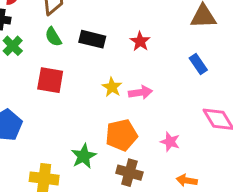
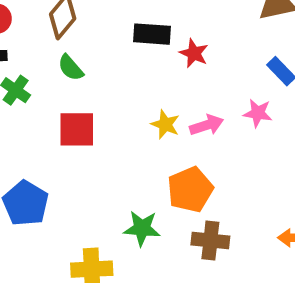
black rectangle: (92, 39) -> (152, 34), moved
pink star: (170, 142) -> (258, 113), moved
green star: (84, 156) -> (142, 228), turned -30

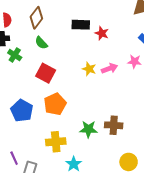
red square: (77, 129) -> (46, 73), turned 30
orange pentagon: (190, 190) -> (55, 104), moved
green star: (142, 228) -> (88, 129), moved

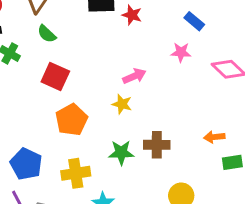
pink arrow: (109, 68) -> (134, 76), moved
yellow star: (89, 69) -> (122, 104), moved
blue pentagon: (22, 111) -> (26, 164), moved

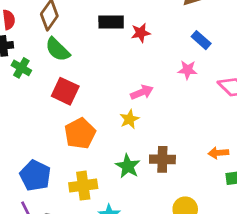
red star: (132, 15) -> (141, 33), turned -30
green semicircle: (47, 34) -> (58, 50), size x1.4
yellow star: (122, 104) -> (129, 119), turned 30
green star: (121, 153) -> (128, 166), turned 30

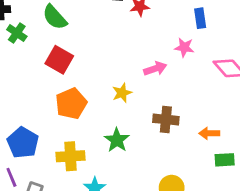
blue rectangle: (201, 40) -> (200, 18), turned 36
pink arrow: (142, 92) -> (155, 69), moved
brown cross: (162, 159) -> (166, 119), moved

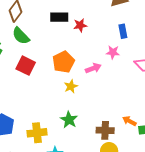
orange pentagon: (71, 103) -> (63, 62), moved
brown cross: (166, 119) -> (105, 130), moved
orange arrow: (209, 133) -> (129, 121), moved, turned 32

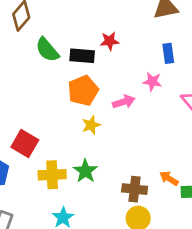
black rectangle: (59, 17) -> (82, 56), moved
green semicircle: (21, 36) -> (47, 50), moved
red square: (26, 66) -> (25, 144), moved
yellow cross: (37, 133) -> (52, 175), moved

